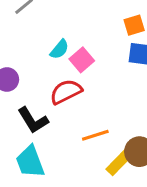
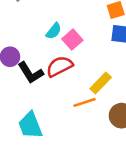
black L-shape: (33, 120) -> (31, 73), moved
yellow rectangle: (119, 162) -> (101, 83), moved

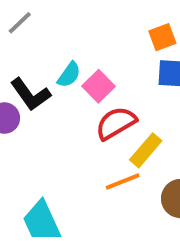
red semicircle: (59, 66) -> (116, 123), moved
black L-shape: (31, 73) -> (30, 94), moved

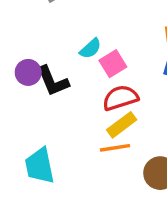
black L-shape: (30, 94) -> (53, 81), moved
yellow rectangle: (146, 150) -> (122, 125), moved

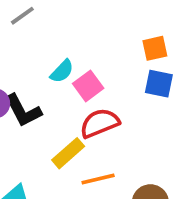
yellow rectangle: (122, 125) -> (68, 153), moved

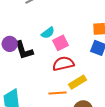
yellow rectangle: (68, 153) -> (77, 82), moved

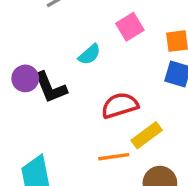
pink square: (60, 43) -> (130, 27), moved

